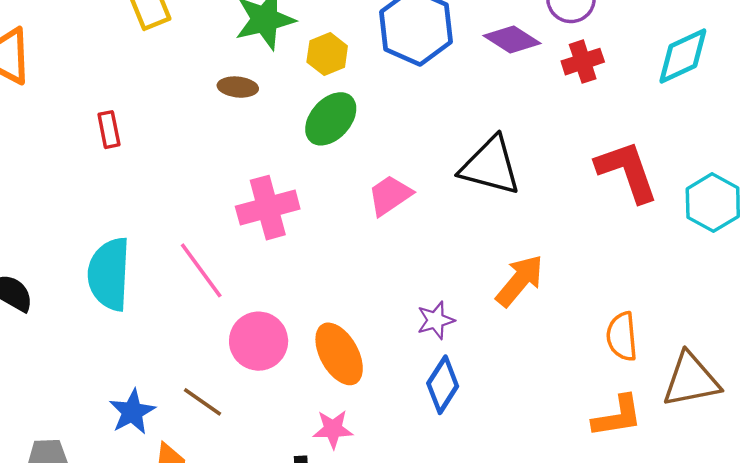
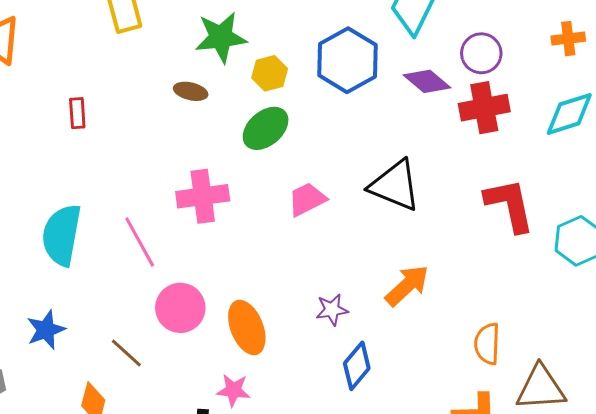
red cross: (583, 62) -> (484, 108), size x1.4
blue diamond: (443, 385) -> (357, 366), moved
blue star: (132, 412) -> (46, 330), moved

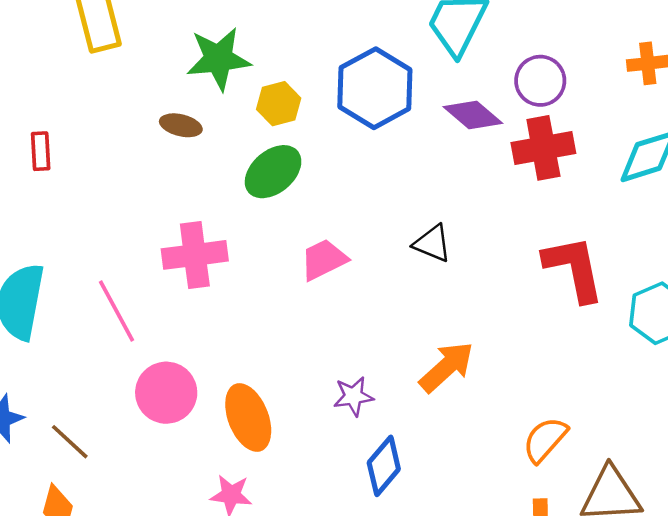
black triangle: (395, 186) -> (432, 243), size x0.6
orange semicircle: (487, 344) -> (545, 440), turned 39
brown line: (126, 353) -> (70, 442), moved

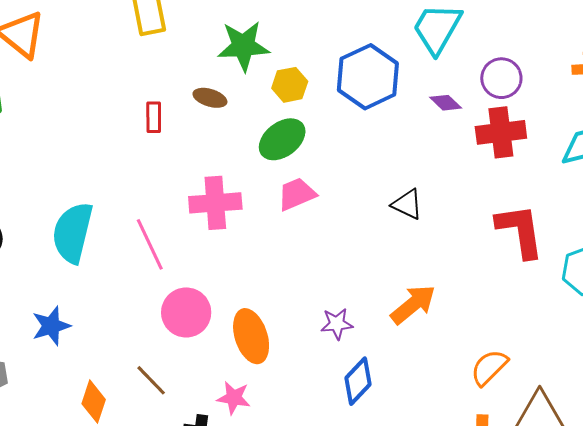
purple diamond: (473, 115) -> (446, 103), size x0.7
red rectangle: (41, 151) -> (154, 117), moved
pink trapezoid: (324, 260) -> (297, 194), moved
brown line: (70, 442) -> (151, 380), moved

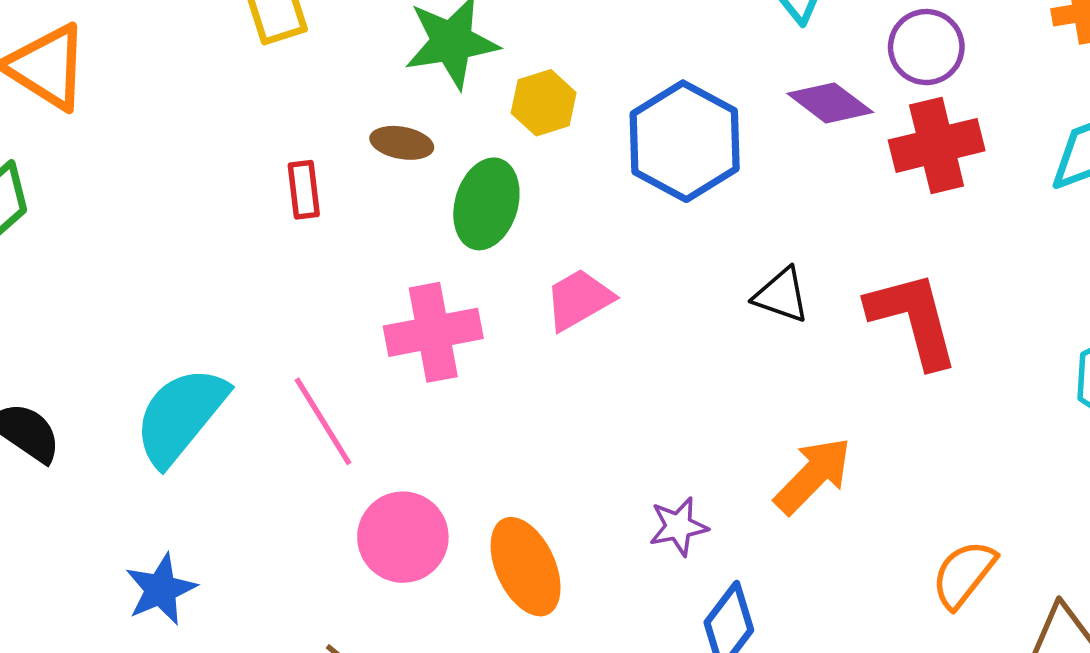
blue hexagon: (368, 77) -> (685, 141), moved
purple diamond: (446, 103) -> (830, 103), size x1.4
green ellipse: (282, 139) -> (486, 204), moved, turned -30
red L-shape: (520, 231) -> (913, 319), moved
cyan semicircle: (73, 233) -> (181, 416), turned 32

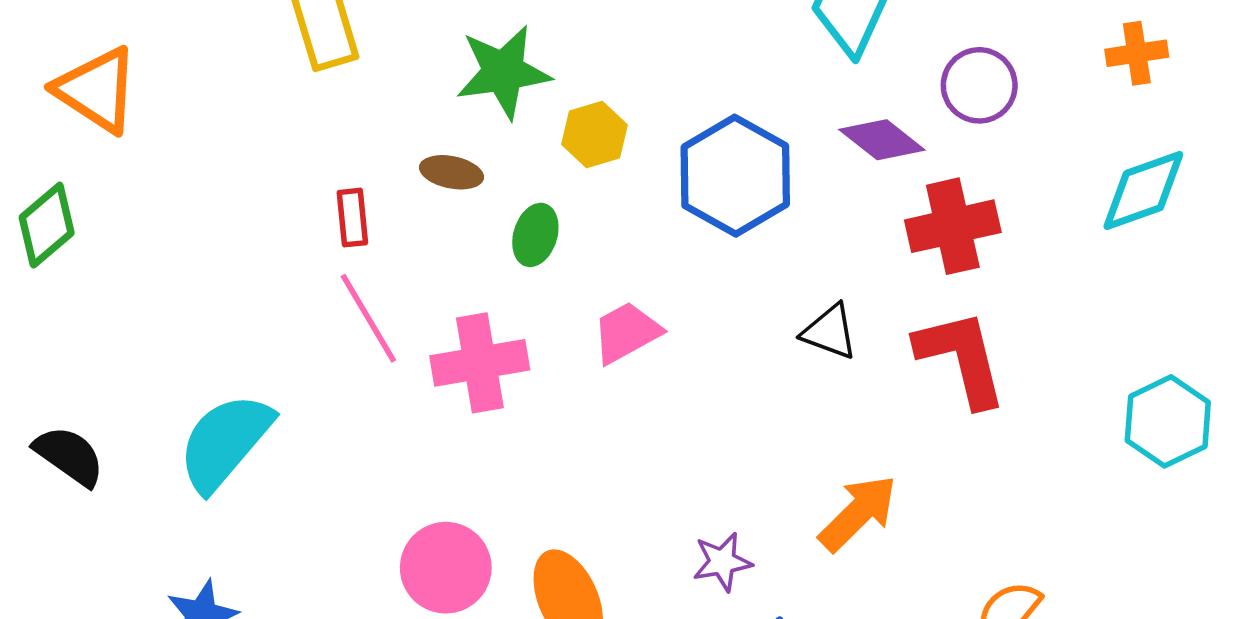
red cross: (937, 145) -> (953, 226), moved
green ellipse: (486, 204) -> (535, 235), size x0.7
pink line: (323, 421) -> (368, 318), moved

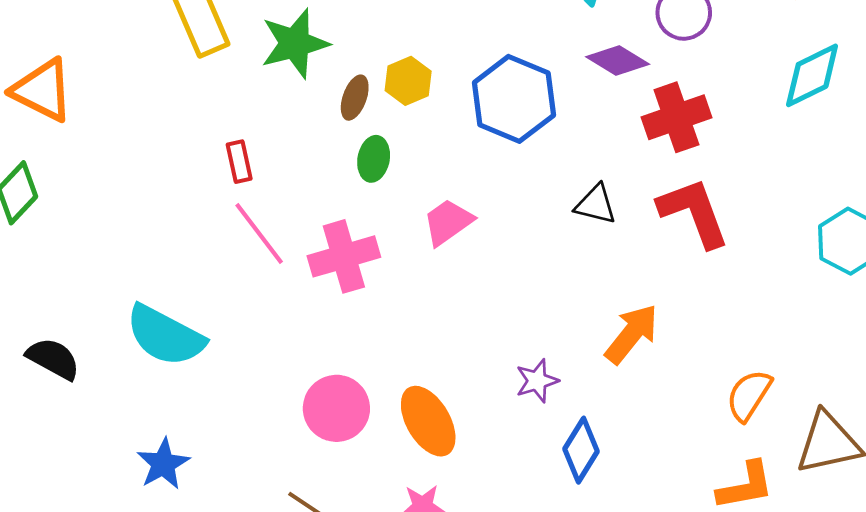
green star: (503, 72) -> (295, 43), moved
brown ellipse: (451, 172) -> (355, 98), moved, turned -75
cyan semicircle: (225, 442) -> (165, 336), turned -96

